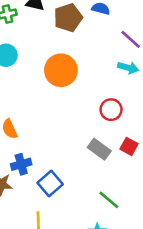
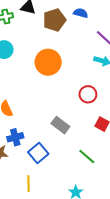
gray rectangle: (99, 149) -> (60, 125), moved
green line: (109, 200) -> (87, 156), moved

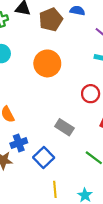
yellow line: (28, 184) -> (55, 189), moved

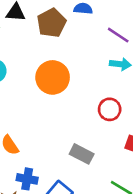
blue cross: (19, 143) -> (27, 179), turned 35

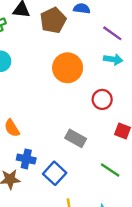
orange circle: (53, 77) -> (68, 68), moved

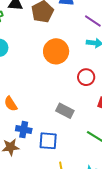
blue square: (55, 173) -> (48, 141), turned -36

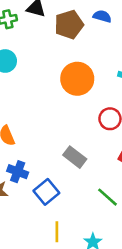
blue square: (48, 141) -> (46, 192), turned 36

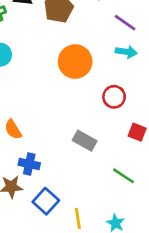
blue square: (46, 192) -> (46, 201), moved

